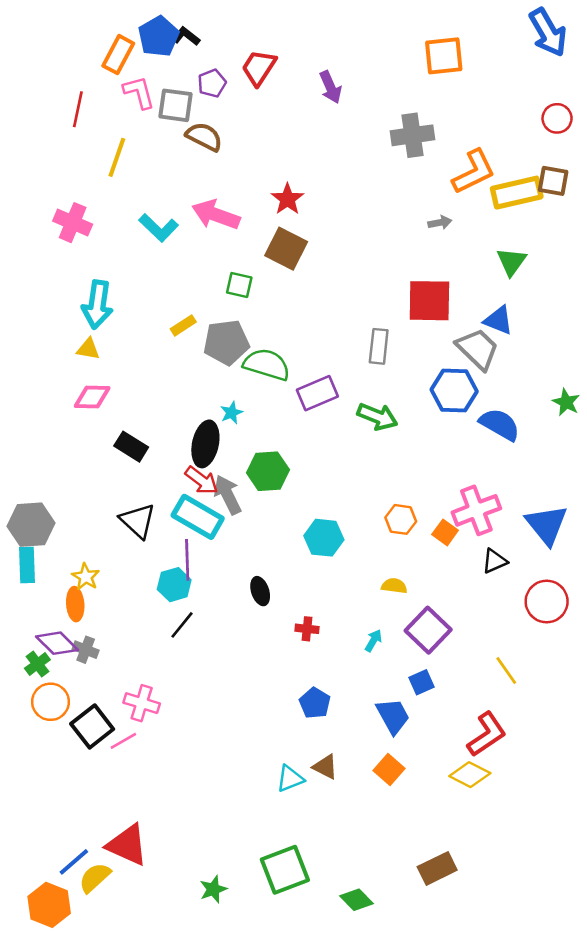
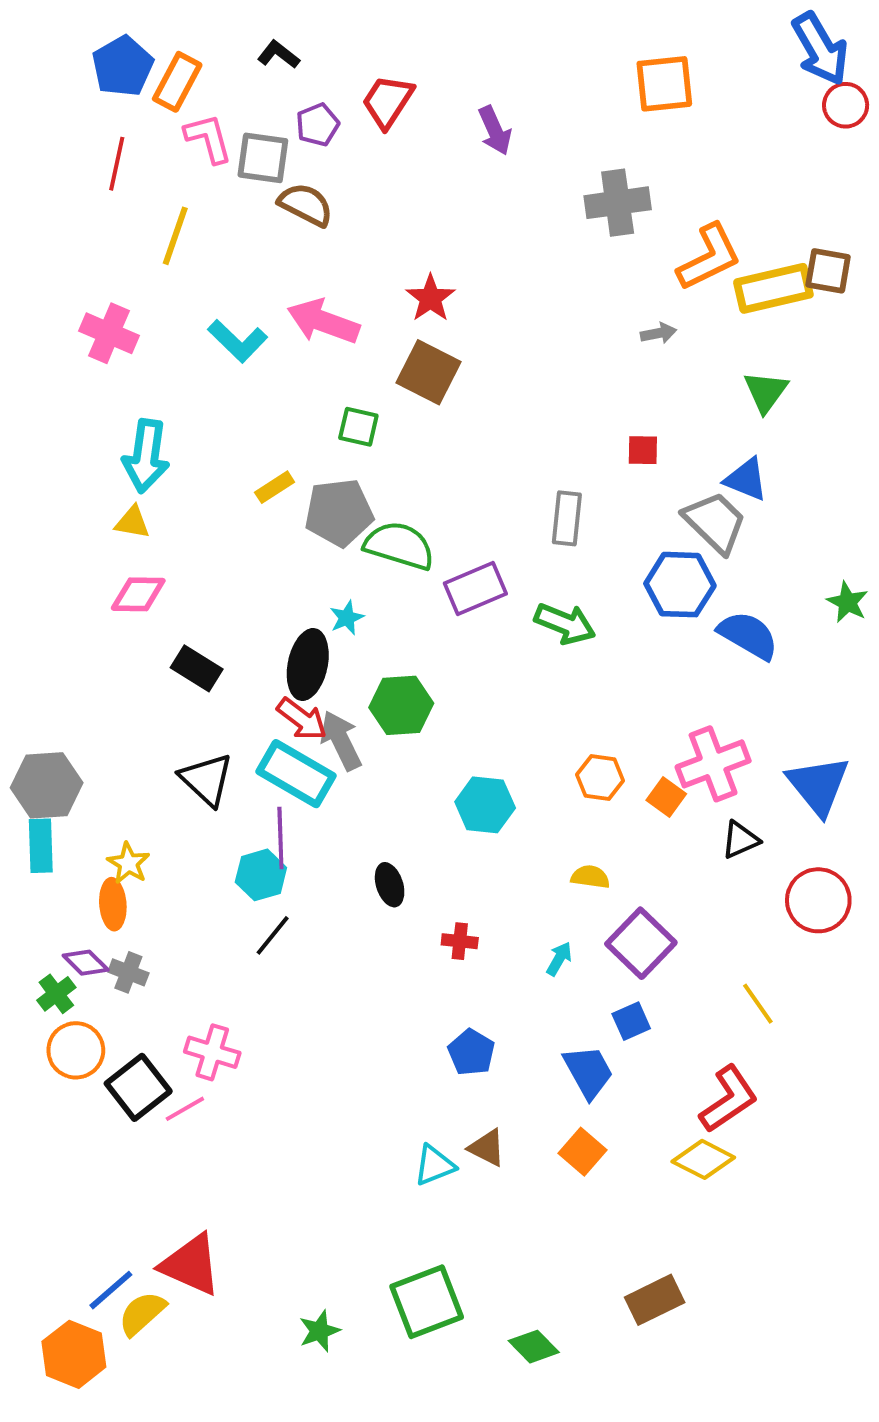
blue pentagon: (159, 36) -> (123, 66), moved
red circle: (557, 118) -> (846, 105), moved
red square: (429, 301) -> (643, 450), size x0.5
purple diamond: (57, 643) -> (86, 963), size x0.7

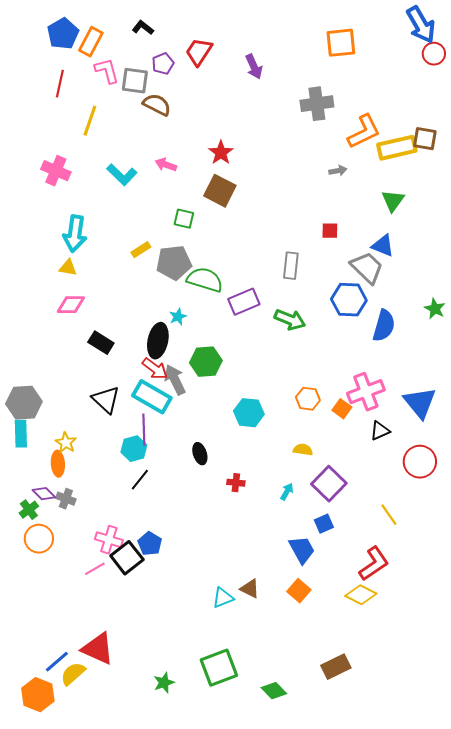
pink arrow: (323, 322) -> (166, 165), size x0.6
blue semicircle: (748, 635) -> (384, 326), turned 76
blue pentagon: (471, 1052) -> (150, 544), moved
black square: (138, 1087) -> (127, 558), moved

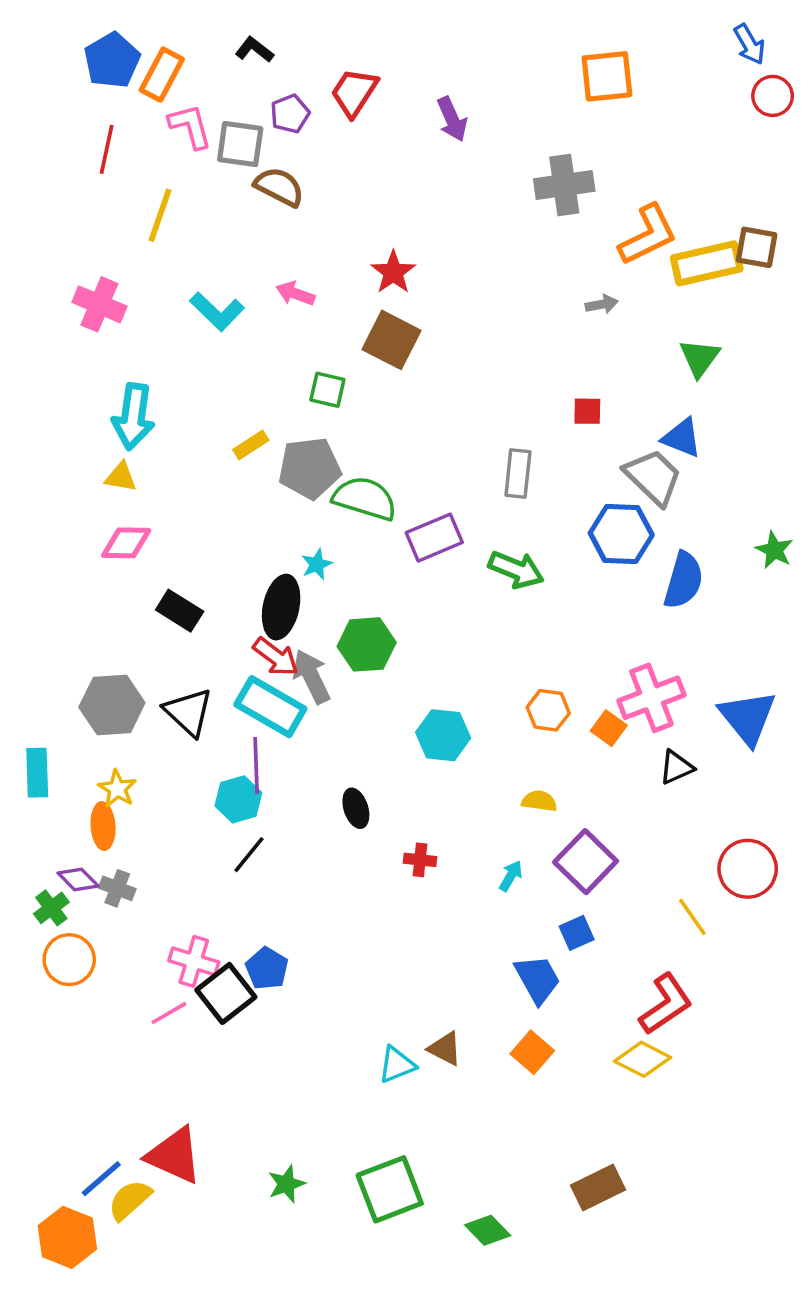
blue arrow: (421, 25) -> (749, 44), size x0.6
gray hexagon: (24, 403) -> (112, 705), moved
red circle: (420, 462) -> (748, 869), moved
green star: (164, 683) -> (286, 1184), moved

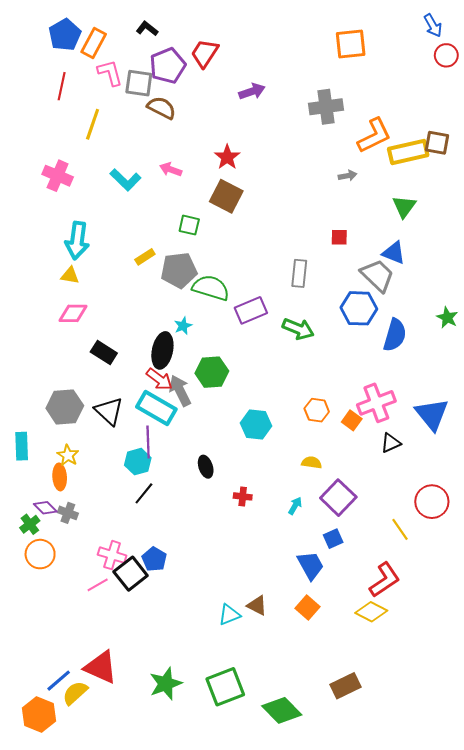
purple pentagon: (290, 114) -> (168, 66), size x1.6
purple arrow: (452, 119) -> (252, 91), moved, turned -85
green star: (286, 1184) -> (166, 684), size x1.5
green diamond: (488, 1230) -> (282, 710), size x1.5

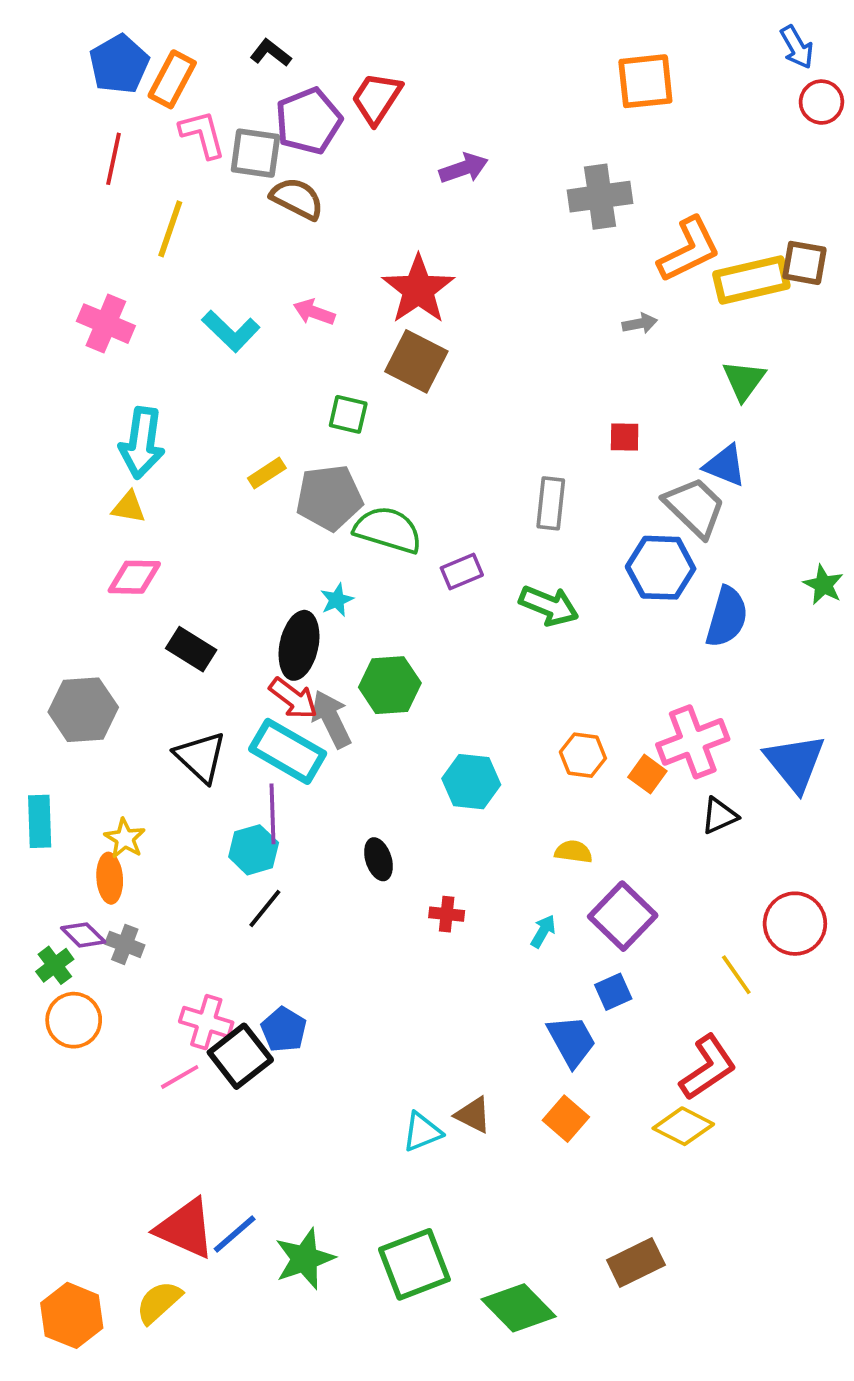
red star: (227, 157) -> (418, 289), size x1.5
purple rectangle: (251, 310) -> (462, 571), size x0.7
gray hexagon: (65, 407) -> (83, 710), moved
blue line: (59, 681) -> (235, 1234), moved
yellow semicircle: (75, 693) -> (159, 1302), moved

